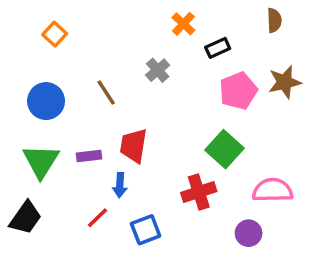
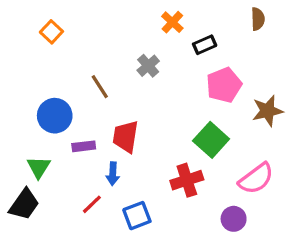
brown star: (285, 82) -> (267, 111), moved
blue circle: (46, 101) -> (55, 116), moved
green triangle: (41, 161) -> (39, 167), moved, size x0.7
pink semicircle: (273, 190) -> (256, 179), turned 144

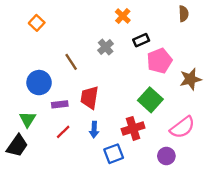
black rectangle: (205, 45) -> (141, 40), moved
blue arrow: (113, 174) -> (94, 130), moved
red line: (92, 204) -> (63, 132), moved
blue square: (137, 216) -> (114, 154), moved

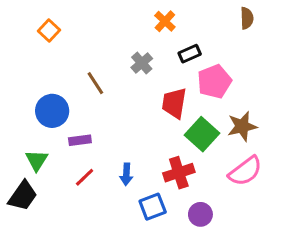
brown star: (190, 79) -> (242, 126), moved
red trapezoid: (89, 97) -> (174, 103), moved
purple circle: (166, 156) -> (200, 214), moved

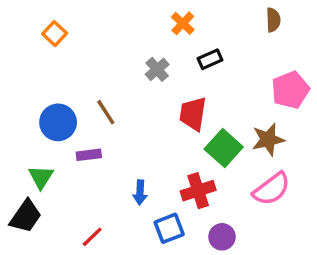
pink pentagon: (214, 82) -> (290, 90), moved
brown line: (95, 83) -> (106, 112), moved
red line: (85, 177) -> (92, 237), moved

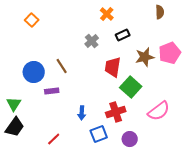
brown star: (268, 139) -> (145, 57), moved
green triangle: (41, 177) -> (14, 104), moved

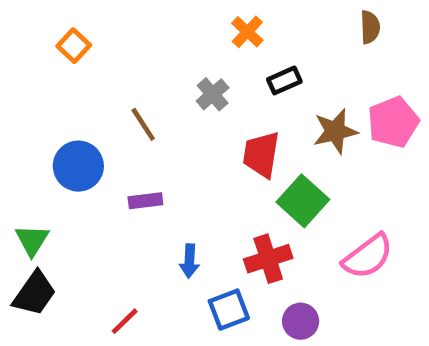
brown line: (62, 66) -> (143, 124), moved
purple rectangle: (52, 91) -> (145, 201), moved

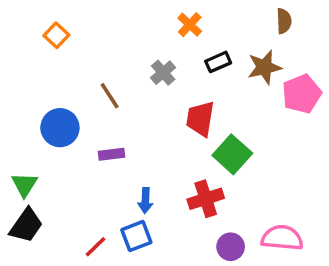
brown star: (335, 131) -> (264, 67), moved
pink semicircle: (368, 256) -> (282, 238), moved, turned -138
blue square: (229, 310) -> (136, 236), moved

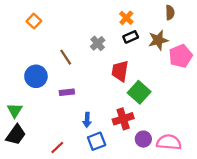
orange cross: (190, 25) -> (126, 18), moved
blue square: (136, 236) -> (97, 141), moved
purple circle: (231, 247) -> (143, 139), moved

